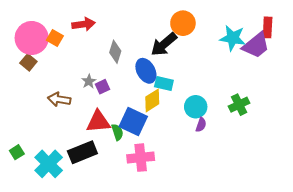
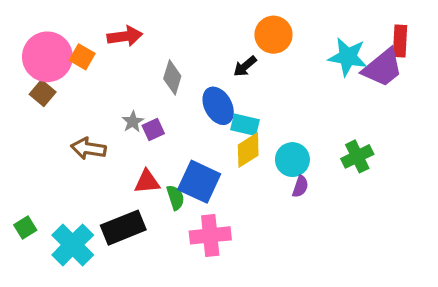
black arrow: (164, 44) -> (245, 66), size x0.6
yellow diamond: (152, 100) -> (248, 150), moved
red triangle: (98, 122) -> (147, 182), size x0.7

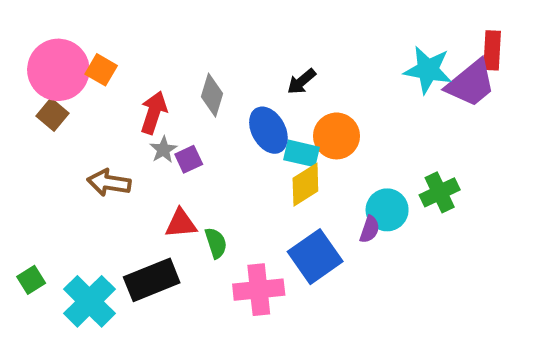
orange circle: (273, 35) -> (337, 136), moved
red arrow: (125, 36) -> (154, 113), moved, turned -64
cyan circle: (292, 160) -> (387, 210), moved
blue square: (199, 182) -> (315, 257), moved, turned 30

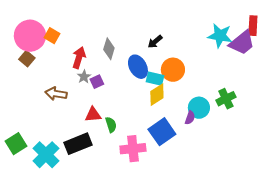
green square: (31, 280) -> (16, 144), size x1.5

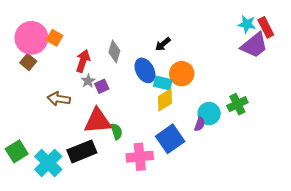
red rectangle: (253, 26) -> (266, 27), turned -30
cyan star: (220, 36) -> (247, 24), moved, size x0.7
red triangle: (93, 115) -> (98, 121), size x1.6

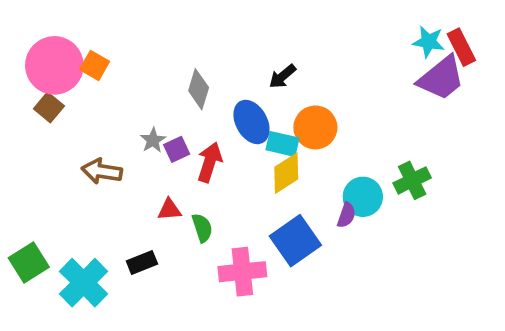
red arrow: (83, 61) -> (210, 162), moved
red triangle: (98, 121) -> (169, 210), size x0.5
black rectangle: (82, 151) -> (142, 263), size x0.6

